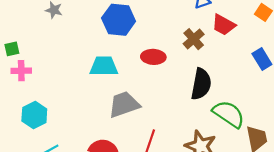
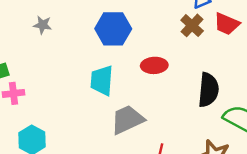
brown cross: (194, 39) -> (192, 25), moved
cyan trapezoid: (104, 66) -> (102, 80), turned -80

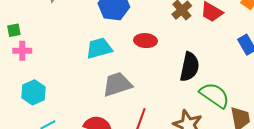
cyan trapezoid: (102, 80) -> (99, 48), turned 64

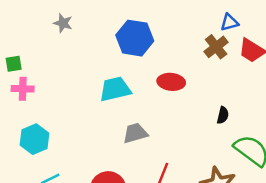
black semicircle: (189, 67) -> (223, 115), size x0.5
gray trapezoid: (117, 84) -> (135, 133), size x0.7

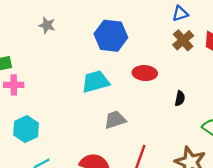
blue triangle: (229, 22) -> (180, 14), moved
black semicircle: (223, 115) -> (180, 98), moved

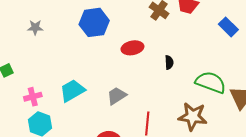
cyan trapezoid: (96, 82) -> (72, 91), moved
pink cross: (14, 85) -> (33, 97), moved

